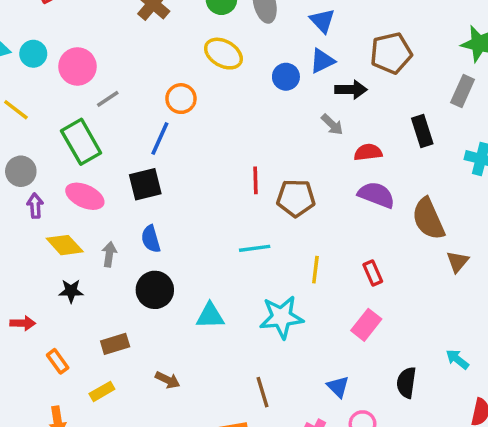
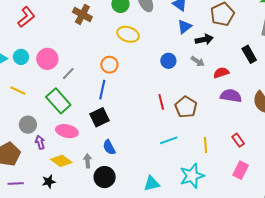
blue circle: (286, 77) -> (168, 61), moved
brown pentagon: (296, 198) -> (186, 107), turned -30
black circle: (155, 290) -> (105, 177), moved
black star: (71, 291) -> (49, 182), moved

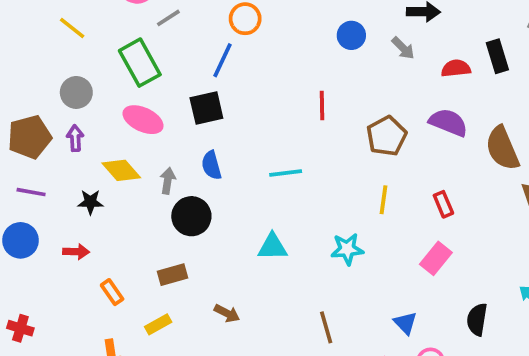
red semicircle: (221, 73) -> (456, 68), moved
brown pentagon: (186, 107) -> (387, 136), moved
cyan line: (169, 140) -> (286, 173), moved
purple arrow: (40, 142) -> (75, 138), moved
cyan star: (192, 176) -> (347, 249), size x0.7

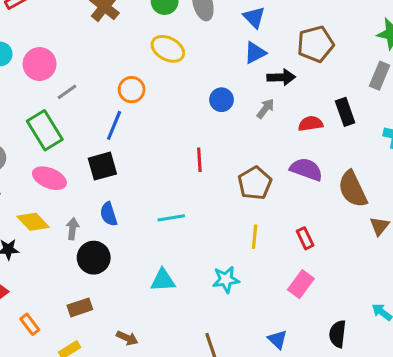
gray arrow: (403, 48) -> (265, 109), turned -95

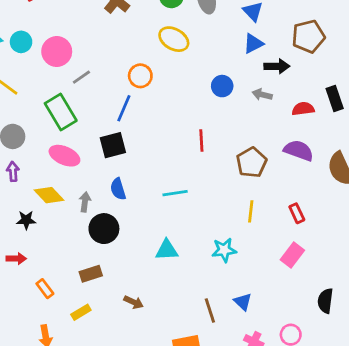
gray arrow: (265, 109) -> (262, 95), turned -114
blue triangle: (277, 339) -> (243, 302), moved

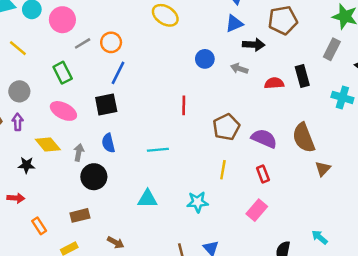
orange circle: (140, 76) -> (111, 42), moved
green rectangle: (61, 112) -> (63, 73), size x0.7
purple semicircle: (299, 150) -> (264, 138), moved

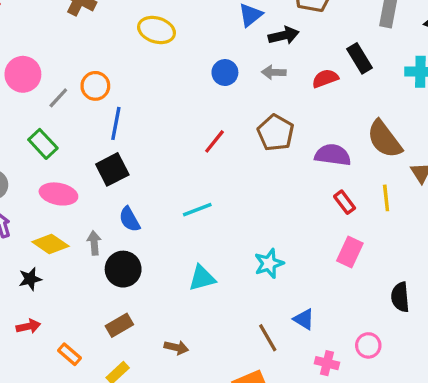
red line: (184, 105) -> (215, 141), turned 54
brown pentagon: (226, 127) -> (276, 133), moved
yellow line: (223, 170) -> (386, 198), moved

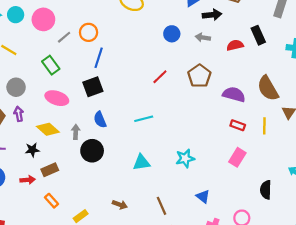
red rectangle: (345, 202) -> (238, 125), turned -40
brown rectangle: (119, 325) -> (50, 170), moved
brown line: (268, 338) -> (162, 206), moved

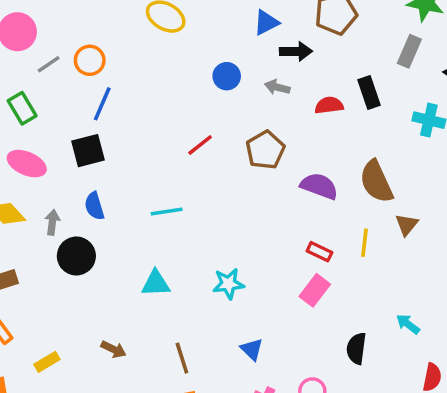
red rectangle: (238, 125) -> (319, 252), moved

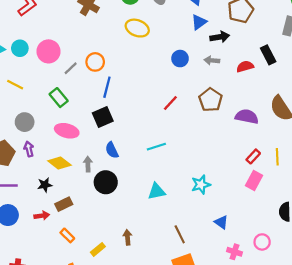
yellow line: (364, 243) -> (277, 157), moved
red rectangle: (319, 252) -> (253, 156), turned -64
brown arrow: (113, 349) -> (127, 237), moved, turned -112

